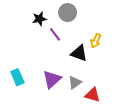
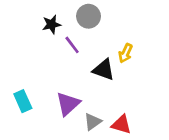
gray triangle: (75, 82) -> (93, 122), moved

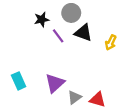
yellow arrow: (125, 53) -> (111, 43), moved
black triangle: (104, 70) -> (83, 33), moved

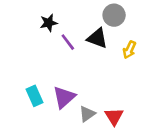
gray circle: (71, 13) -> (114, 15), moved
cyan rectangle: (19, 81) -> (35, 96), moved
red triangle: (98, 100) -> (114, 116), turned 42

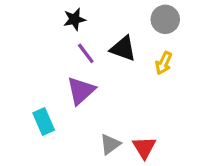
gray circle: (114, 15) -> (165, 19), moved
black star: (49, 23) -> (74, 19), moved
purple triangle: (64, 97) -> (81, 91), moved

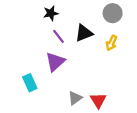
black triangle: (123, 49) -> (84, 33), turned -42

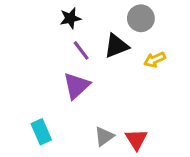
gray circle: (113, 13) -> (141, 18), moved
yellow arrow: (111, 43) -> (155, 60), turned 40
cyan rectangle: (30, 83) -> (41, 132), moved

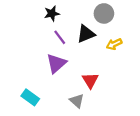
cyan rectangle: (41, 132) -> (30, 97), turned -30
gray triangle: (104, 136) -> (77, 101), turned -42
red triangle: (136, 139) -> (90, 80), moved

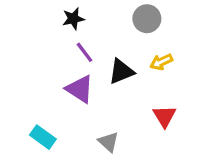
black triangle: (86, 34) -> (121, 71), moved
purple triangle: (56, 63) -> (80, 89), turned -45
red triangle: (90, 80) -> (164, 116), moved

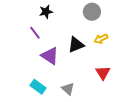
purple line: (84, 52) -> (35, 33), moved
cyan rectangle: (43, 137) -> (38, 87), moved

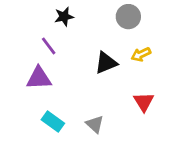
purple triangle: (50, 56) -> (39, 78), moved, turned -36

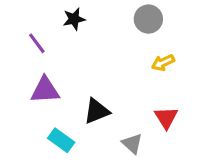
purple line: (49, 46) -> (37, 43), moved
black triangle: (106, 63) -> (97, 111), moved
gray triangle: (95, 124) -> (132, 143), moved

